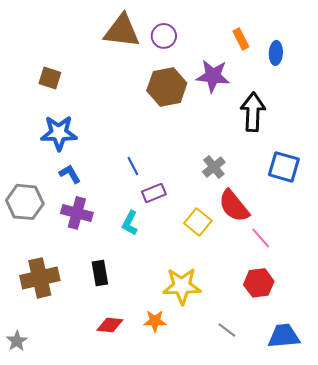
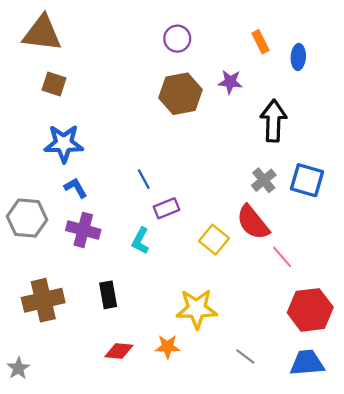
brown triangle: (122, 31) -> (42, 33), moved
purple star: (213, 76) -> (230, 82), size x0.7
gray cross: (214, 167) -> (264, 180), moved
red hexagon: (259, 283) -> (310, 310), moved, size x1.4

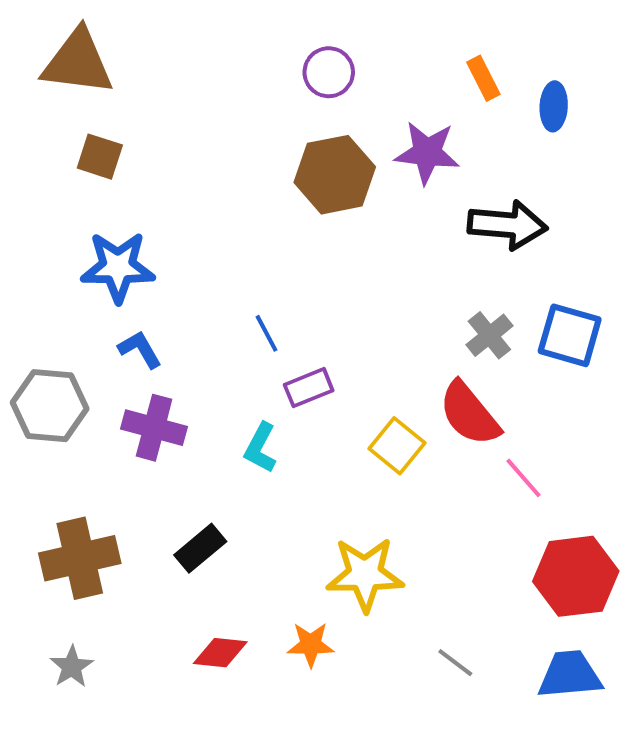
purple star: (230, 82) -> (427, 153), size x1.4
black arrow: (273, 121) -> (507, 225), turned 93
black rectangle: (108, 295) -> (200, 548), turned 60
gray star: (18, 368) -> (72, 667), moved

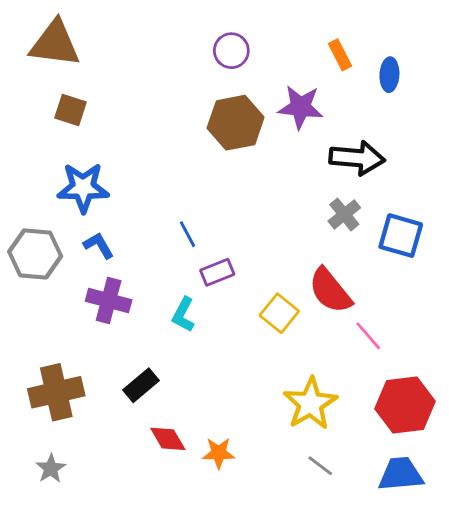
gray cross: (489, 335) -> (344, 214), moved
gray hexagon: (50, 406) -> (35, 254), moved
yellow star: (365, 574) -> (310, 404), moved, turned -30
red diamond: (220, 653) -> (168, 439), moved, turned 54

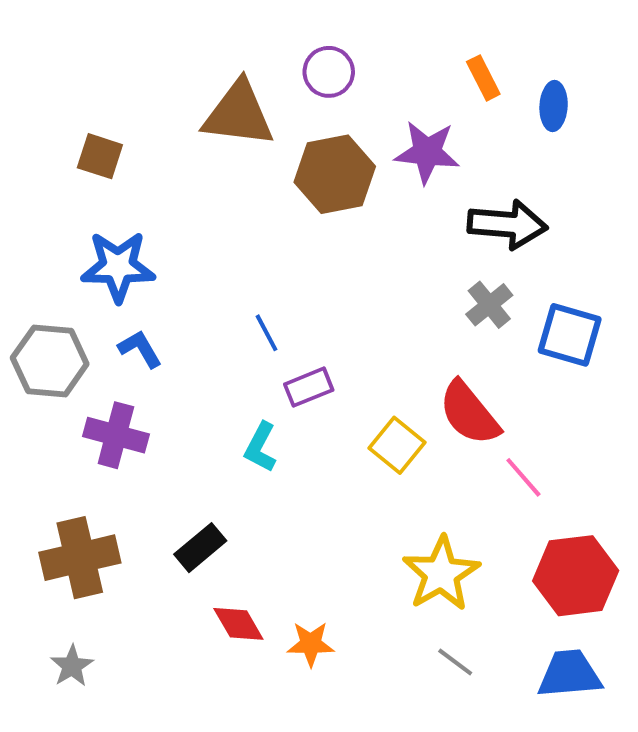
brown triangle: (55, 44) -> (238, 114), moved
purple cross: (109, 301) -> (116, 435), moved

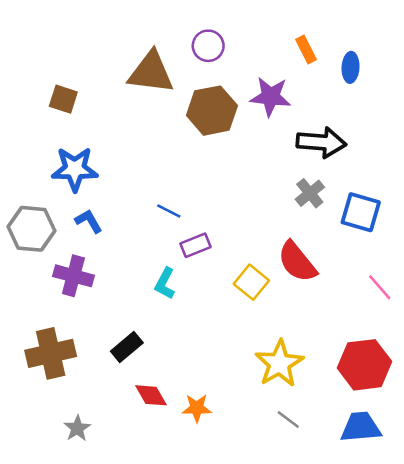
blue line: (267, 333) -> (169, 211), turned -35
pink line: (523, 477) -> (380, 287), moved
gray star: (72, 666) -> (77, 428), moved

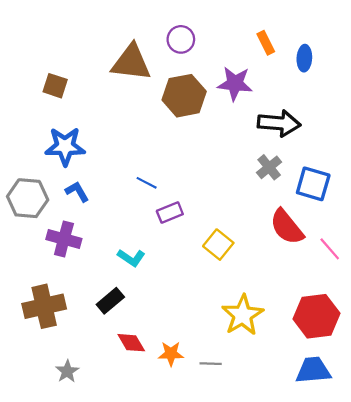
red semicircle: (297, 262) -> (287, 227), moved
cyan L-shape: (165, 283) -> (131, 258), moved, turned -84
gray line: (288, 419) -> (211, 364), moved, turned -35

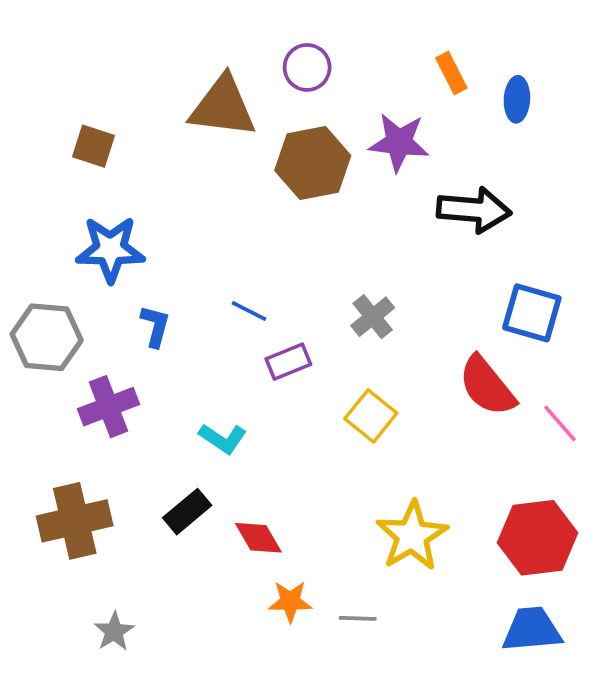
gray cross: (269, 167) -> (373, 317), moved
blue L-shape: (77, 192) -> (155, 326), moved, turned 45
purple cross: (64, 239) -> (108, 407), turned -36
red diamond: (131, 343) -> (258, 538), moved

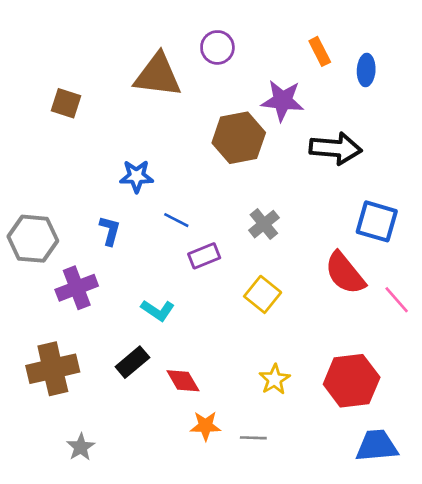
brown hexagon: (313, 163) -> (239, 138), moved
blue star: (110, 249) -> (136, 176), moved, size x0.7
yellow star: (412, 536) -> (275, 379), moved, size x0.6
red hexagon: (538, 538) -> (352, 381), moved

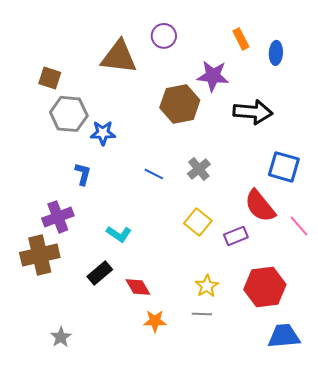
blue line: (176, 220) -> (154, 174), moved
gray hexagon: (33, 239) -> (69, 114), moved
purple rectangle: (204, 256) -> (236, 236), moved
brown cross: (53, 369) -> (40, 255), moved
gray line: (253, 438) -> (202, 314), moved

